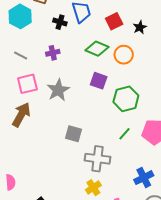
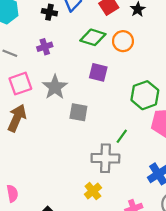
green hexagon: (126, 99) -> (145, 95), moved
gray square: (73, 134) -> (78, 112), moved
green line: (125, 134) -> (122, 136), moved
yellow cross: (93, 188) -> (93, 191), moved

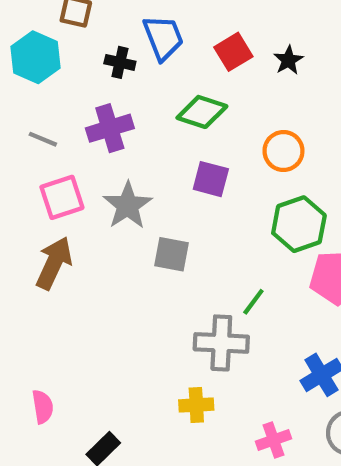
orange circle: (123, 41) -> (283, 151), moved
purple cross: (45, 47) -> (110, 128), size x1.5
yellow cross: (93, 191) -> (196, 405), turned 35

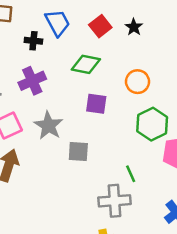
green line: (253, 302) -> (131, 174), turned -54

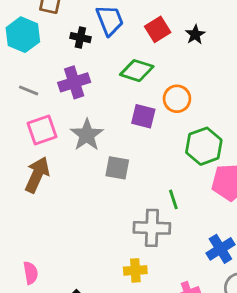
orange circle: (138, 82) -> (177, 99), moved

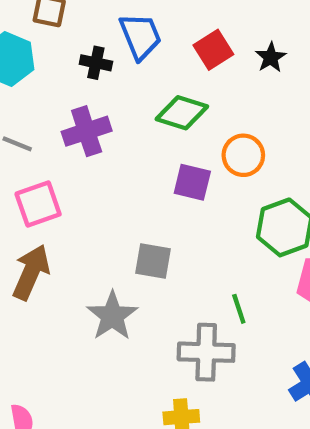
gray star: (87, 135) -> (112, 316), moved

